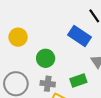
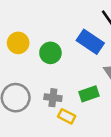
green circle: (46, 58) -> (50, 53), moved

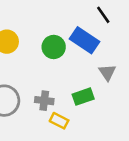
green circle: (50, 53) -> (54, 47), moved

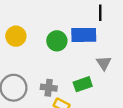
black line: (103, 15) -> (100, 13), turned 35
blue rectangle: (84, 40) -> (84, 35), turned -35

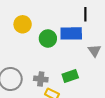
yellow circle: (16, 36) -> (23, 24), moved
gray triangle: (104, 63) -> (94, 51), moved

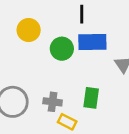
black line: (85, 14) -> (82, 14), moved
green rectangle: (70, 76) -> (91, 98), turned -63

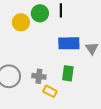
blue rectangle: (92, 42) -> (69, 43), moved
green circle: (62, 49) -> (40, 13), moved

